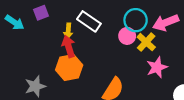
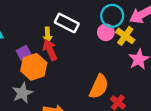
purple square: (41, 13) -> (24, 53), moved
orange hexagon: (69, 68) -> (34, 67), moved

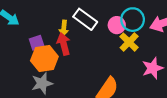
pink circle: (106, 32) -> (117, 25), moved
yellow cross: (125, 36) -> (129, 42), moved
gray star: (22, 93) -> (42, 83), moved

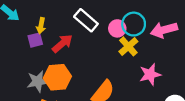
yellow arrow: (64, 28) -> (41, 26), moved
red arrow: (64, 44) -> (62, 43), turned 60
orange hexagon: (44, 59) -> (57, 77), moved

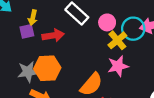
cyan circle: (134, 24) -> (133, 29), moved
red arrow: (62, 43) -> (53, 35), turned 30
pink star: (150, 74) -> (118, 66), moved

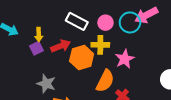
yellow cross: (117, 40) -> (100, 45), moved, turned -36
orange hexagon: (47, 68) -> (82, 57), moved
gray star: (28, 72) -> (46, 84), turned -30

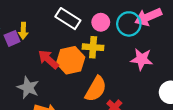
red arrow: (61, 46) -> (48, 59), moved, turned -120
purple square: (36, 48) -> (12, 38), moved
pink star: (125, 59) -> (142, 59), moved, turned 30

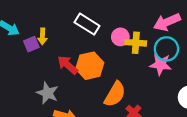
pink circle: (101, 22) -> (120, 37), moved
cyan circle: (129, 24) -> (166, 49), moved
yellow cross: (93, 47) -> (136, 43), moved

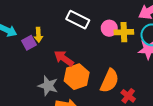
orange hexagon: (90, 66) -> (77, 77), moved

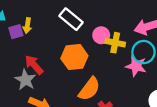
red arrow: (64, 58) -> (34, 65), moved
orange hexagon: (77, 77) -> (74, 57), moved

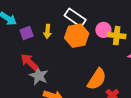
yellow arrow: (27, 26) -> (48, 31), moved
orange hexagon: (74, 57) -> (77, 36), moved
red arrow: (34, 65) -> (29, 62), moved

